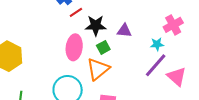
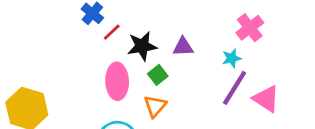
orange triangle: (98, 69) -> (155, 106), size x0.7

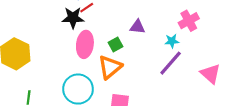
black star: (142, 46) -> (73, 18), moved
pink triangle: (266, 99) -> (211, 74), moved
orange triangle: (155, 106) -> (110, 67), size x1.4

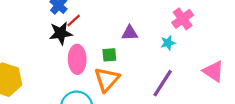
green square: (116, 44) -> (109, 55), turned 32
purple line: (171, 63) -> (163, 83), moved

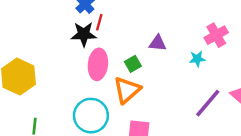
red line: (74, 20) -> (99, 22), turned -40
green square: (109, 55) -> (133, 64), turned -32
purple line: (163, 83) -> (208, 103), moved

